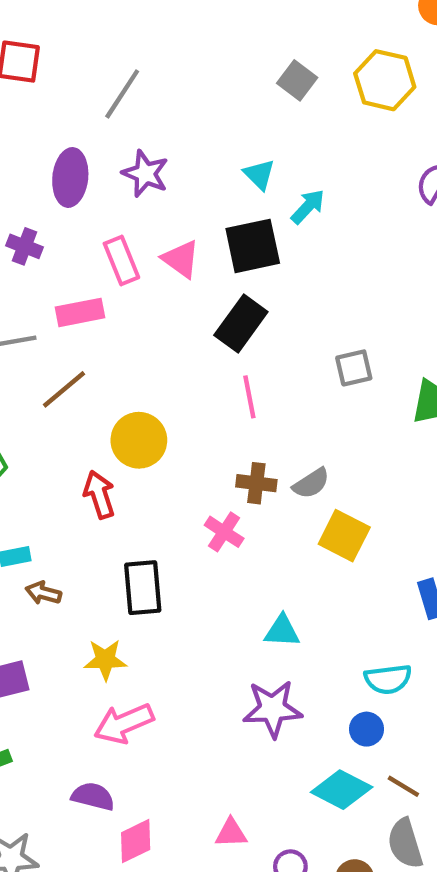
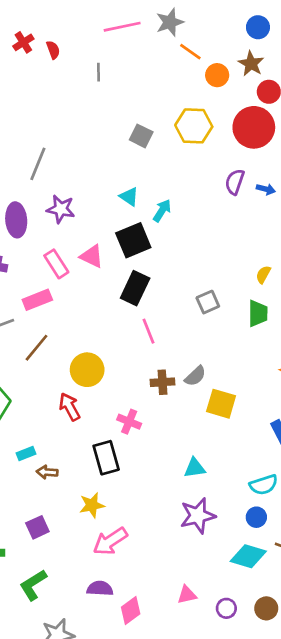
pink cross: (224, 532) -> (129, 422), moved

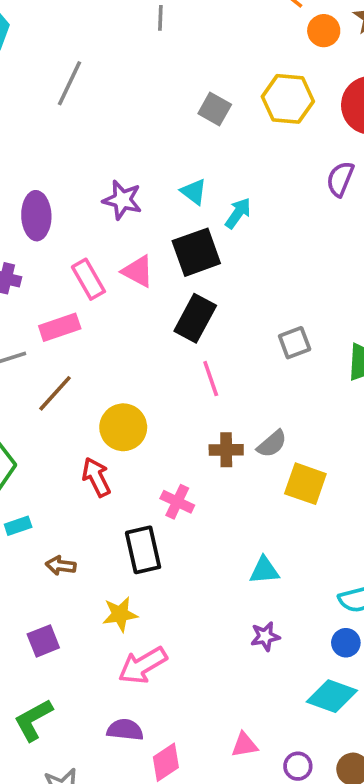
gray line: (38, 164) -> (70, 83), moved
purple star: (61, 209) -> (122, 200), moved
cyan rectangle: (26, 454) -> (18, 526), moved
purple star: (198, 516) -> (265, 636), size x0.6

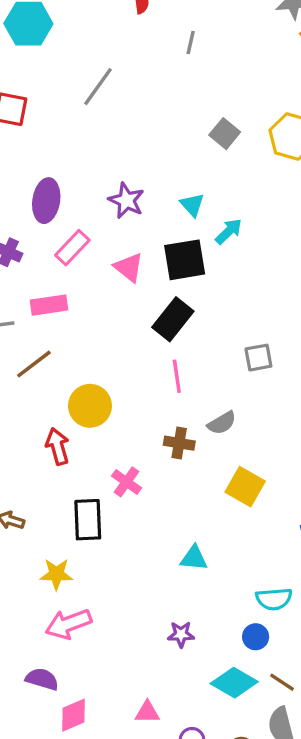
pink rectangle: (88, 279) -> (72, 248), moved, turned 63
gray semicircle: (272, 444) -> (222, 423), moved
purple star: (265, 636) -> (181, 634), moved

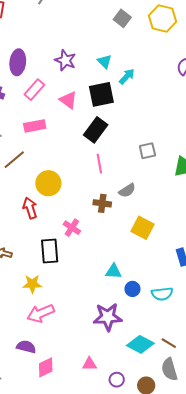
pink rectangle: (49, 305) -> (35, 126), moved
purple star: (181, 634) -> (108, 317), size x1.8
blue circle: (256, 637) -> (132, 289), moved

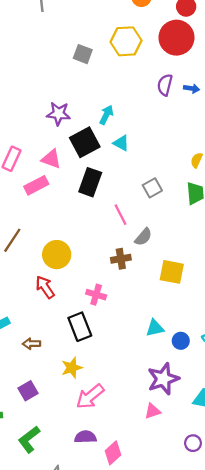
purple star: (65, 60) -> (59, 114), moved
cyan triangle: (105, 61) -> (121, 143), moved
pink rectangle: (35, 126) -> (36, 185), moved
pink line: (99, 164) -> (120, 215), moved
pink triangle: (89, 364) -> (153, 411), moved

